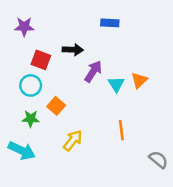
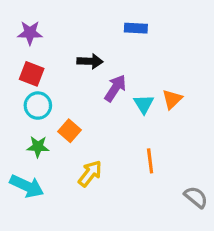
red square: (41, 60) -> (32, 74), moved

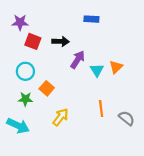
red square: (32, 74) -> (33, 41), moved
gray semicircle: (196, 197) -> (127, 118), moved

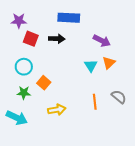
blue rectangle: (91, 19) -> (69, 18), moved, size x1.5
purple arrow: (78, 60) -> (102, 41), moved, turned 84
yellow arrow: (61, 117) -> (57, 110), turned 42
gray semicircle: (127, 118) -> (119, 97), moved

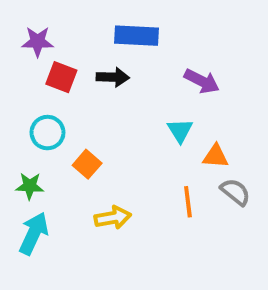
orange triangle: (109, 63) -> (216, 156), moved, turned 48
green star: (24, 93) -> (30, 186), moved
cyan arrow: (17, 118) -> (34, 233), turned -90

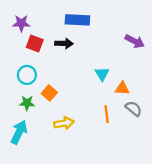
purple arrow: (202, 81) -> (135, 41), moved
green star: (30, 186) -> (27, 103), moved

